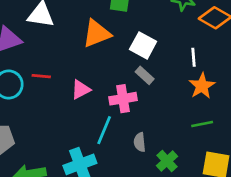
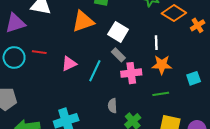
orange star: (202, 86) -> (162, 65), turned 30
pink cross: (123, 99) -> (131, 73), moved
cyan line: (104, 130) -> (95, 71), moved

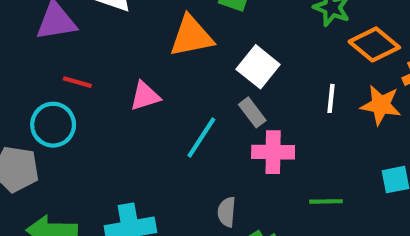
red line: (39, 52) -> (77, 82), moved
cyan circle: (14, 57) -> (53, 125), moved
pink triangle: (69, 64) -> (145, 96), moved
orange star: (162, 65) -> (381, 105), moved

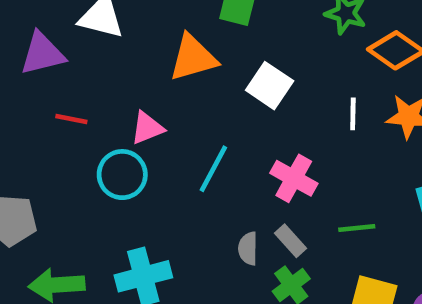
gray rectangle: (252, 112) -> (291, 241), moved
cyan circle: (53, 125) -> (122, 175), moved
pink cross: (273, 152) -> (294, 178), turned 33

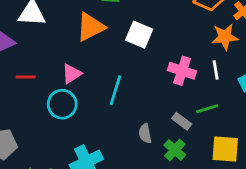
white line: (353, 114) -> (216, 70), moved
pink cross: (294, 178) -> (182, 71), moved
gray rectangle: (291, 241) -> (182, 121), moved

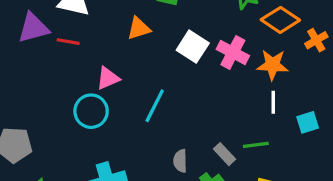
orange triangle: (91, 27) -> (139, 28), size x0.7
orange star: (225, 37) -> (273, 65), moved
pink cross: (182, 71) -> (233, 52), moved
red line: (26, 77) -> (68, 42), moved

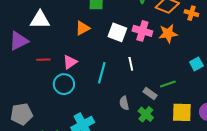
orange cross: (316, 40) -> (191, 13), turned -32
red line: (68, 42) -> (43, 60), moved
white line: (273, 102) -> (131, 64), moved

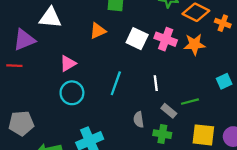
red line: (43, 60) -> (14, 66), moved
pink triangle: (70, 62) -> (68, 63), moved
white line: (131, 64) -> (156, 83), moved
green cross: (146, 114) -> (162, 134), turned -35

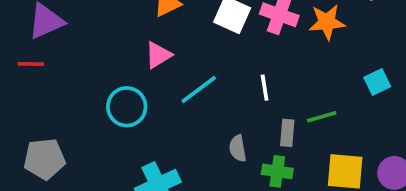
pink triangle: (68, 63) -> (158, 55), moved
cyan line: (116, 83) -> (199, 89), turned 35
gray rectangle: (169, 111) -> (287, 133), turned 56

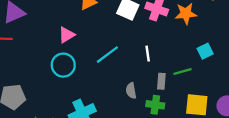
pink triangle: (158, 55) -> (67, 35), moved
cyan square: (377, 82) -> (205, 51), moved

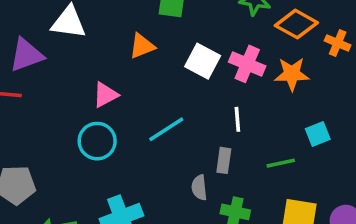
white line: (148, 54) -> (237, 119), moved
gray rectangle: (161, 81) -> (224, 160), moved

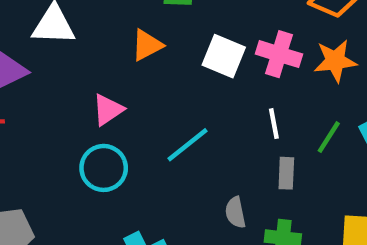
gray rectangle: (224, 160) -> (286, 173), moved
green line: (281, 163) -> (329, 137), moved, turned -40

